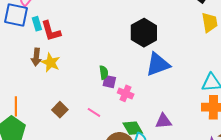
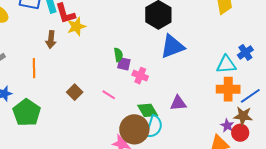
yellow star: (51, 62) -> (76, 27), moved, turned 30
orange line: (16, 106) -> (34, 68), moved

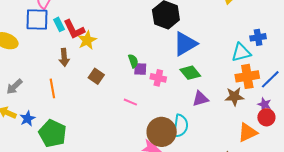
blue cross: (245, 52) -> (258, 37), turned 35
brown square: (75, 92) -> (96, 76), moved
green diamond: (148, 110) -> (190, 73), moved
brown star: (243, 116) -> (234, 96), moved
purple star: (227, 125) -> (264, 104), moved

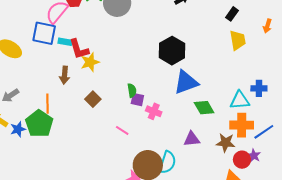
cyan rectangle: (59, 24) -> (65, 42), turned -64
green diamond: (190, 73) -> (204, 108), moved
red circle: (266, 117) -> (242, 160), moved
green pentagon: (53, 133) -> (39, 124), moved

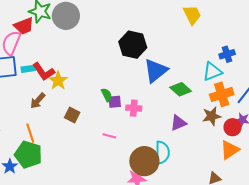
brown arrow: (64, 75) -> (38, 101), turned 54

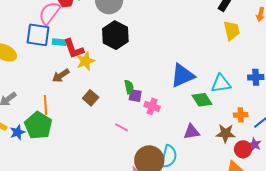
black hexagon: (133, 45) -> (115, 35), moved
cyan triangle: (212, 72) -> (221, 84), moved
orange cross: (222, 94) -> (241, 115), size x0.6

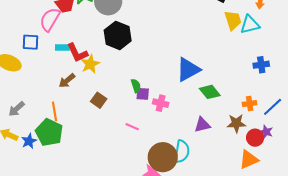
blue square: (38, 35) -> (31, 42), moved, size x0.7
cyan triangle: (221, 84) -> (250, 25), moved

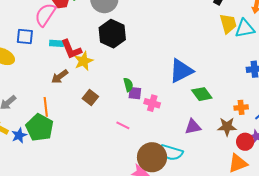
cyan semicircle: (182, 151) -> (171, 152), turned 95

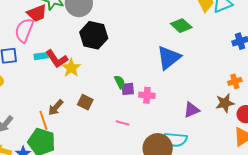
brown arrow: (60, 77) -> (56, 107), moved
green diamond: (202, 94) -> (181, 26), moved

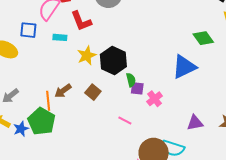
black hexagon: (94, 35) -> (113, 61), moved
red L-shape: (57, 59) -> (81, 21), moved
pink cross: (147, 95) -> (155, 99), turned 35

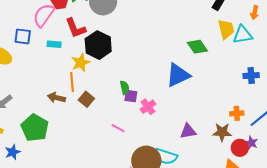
black hexagon: (113, 61) -> (98, 45), moved
brown arrow: (63, 91) -> (56, 98), turned 48
orange line: (48, 101) -> (72, 82), moved
blue star: (21, 129) -> (13, 152), moved

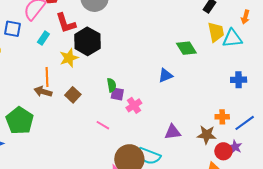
cyan rectangle: (54, 44) -> (43, 38), turned -64
blue triangle: (178, 75) -> (165, 75), size x0.6
orange line: (72, 82) -> (47, 77), moved

